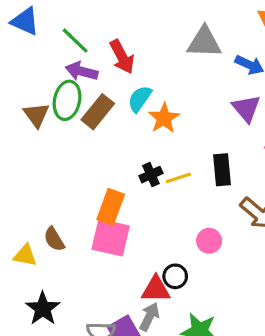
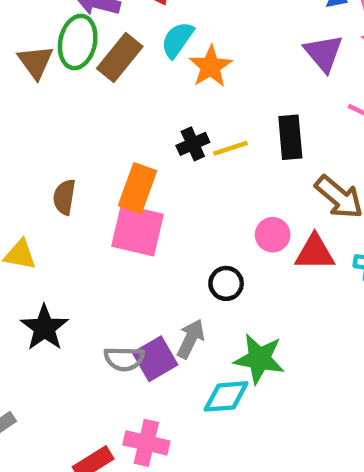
brown semicircle: (54, 239) -> (64, 197), moved, turned 40
red triangle: (156, 289) -> (315, 252), moved

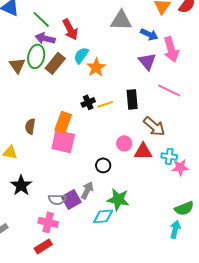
pink cross: (146, 443) -> (48, 222), moved

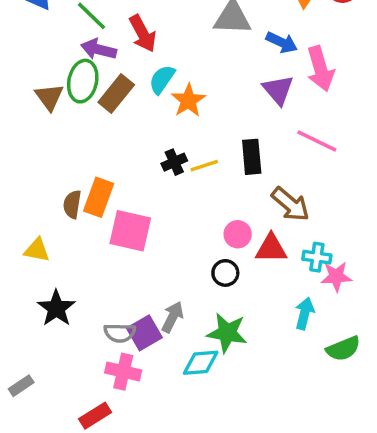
orange rectangle: (63, 122) -> (99, 197), moved
black circle: (103, 165) -> (225, 273), moved
pink cross: (48, 222) -> (123, 372), moved
cyan arrow: (175, 229) -> (305, 313), moved

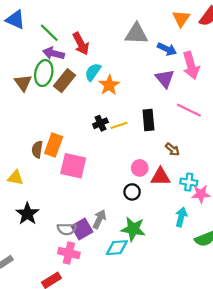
brown arrow: (290, 204) -> (172, 149), size x0.6

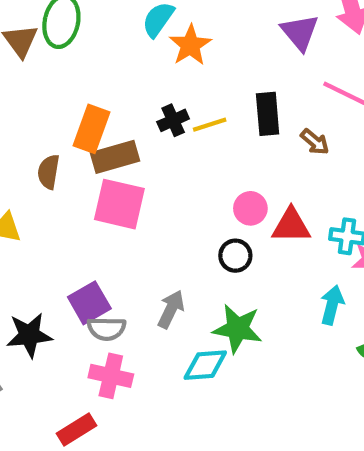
brown rectangle: (64, 81) -> (115, 157), moved, turned 35
orange rectangle: (54, 145) -> (91, 129), moved
brown arrow: (172, 149) -> (315, 142), moved
black star: (27, 214) -> (29, 335), moved, turned 30
purple square: (82, 229) -> (89, 303), moved

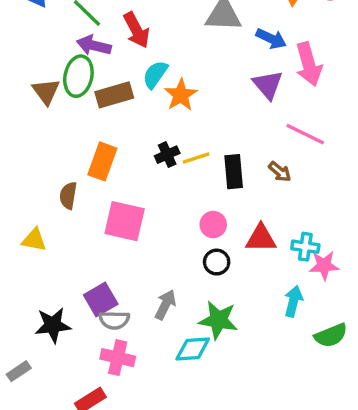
black rectangle: (268, 114) -> (234, 172), moved
brown rectangle: (115, 157) -> (114, 95), moved
pink circle: (250, 208) -> (213, 225), moved

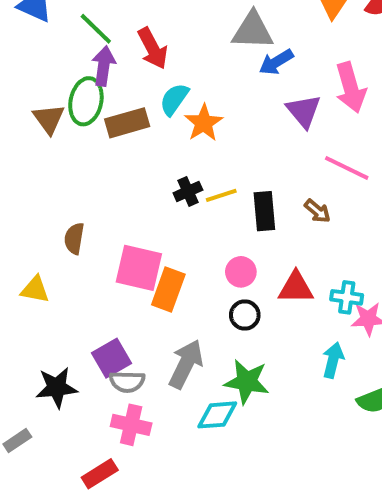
blue arrow: (271, 39) -> (276, 62), moved, turned 124
purple arrow: (94, 45) -> (104, 66), turned 84
orange rectangle: (102, 161) -> (168, 290), moved
gray arrow: (165, 305) -> (186, 364), size x1.4

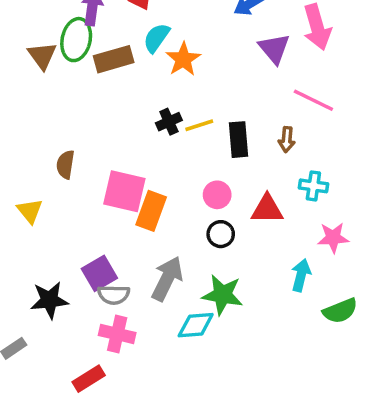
brown arrow: (317, 211) -> (287, 140), turned 55
yellow triangle: (35, 290) -> (30, 211), turned 40
cyan cross: (347, 297) -> (313, 186), moved

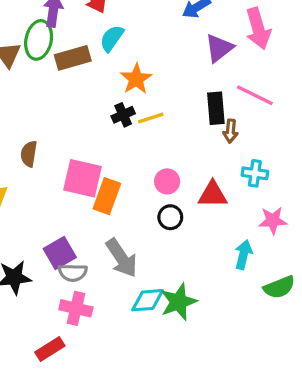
purple triangle: (274, 49) -> (219, 48), turned 32
orange star: (183, 59) -> (136, 79), moved
black rectangle: (239, 140) -> (216, 108), moved
gray arrow: (167, 279) -> (122, 258), turned 120
green star: (222, 295) -> (178, 302), moved, turned -30

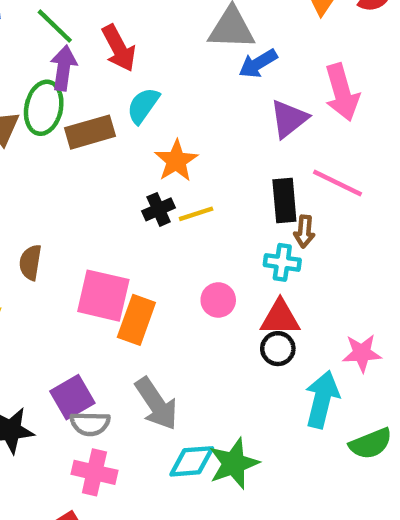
cyan cross: (255, 173) -> (282, 262), moved
black circle: (170, 217) -> (278, 349), moved
cyan arrow: (244, 255) -> (322, 399), size x1.4

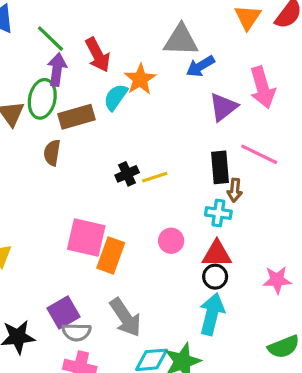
orange star: (176, 161) -> (140, 79), moved
brown semicircle: (30, 262) -> (52, 153), moved
cyan arrow: (322, 399) -> (212, 314), moved

